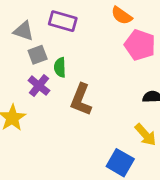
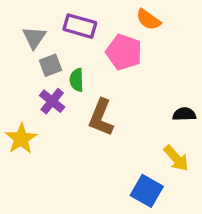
gray triangle: (24, 31) -> (34, 38), turned 45
pink pentagon: (140, 45) -> (124, 52), moved

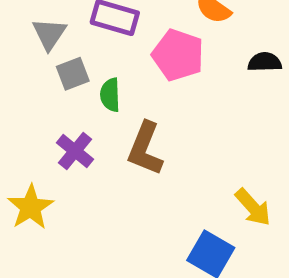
purple cross: (52, 101) -> (75, 151), moved
black semicircle: (184, 114) -> (265, 62), moved
yellow star: (21, 139) -> (31, 207), moved

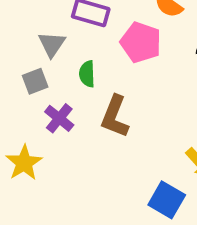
gray triangle: (49, 34) -> (52, 44), moved
gray square: (73, 74) -> (35, 81), moved

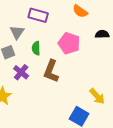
pink pentagon: (141, 42) -> (69, 43), moved

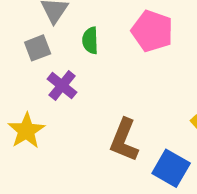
brown L-shape: (51, 71) -> (124, 140), moved

